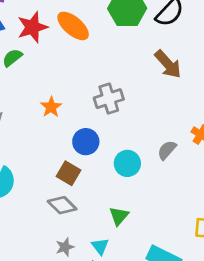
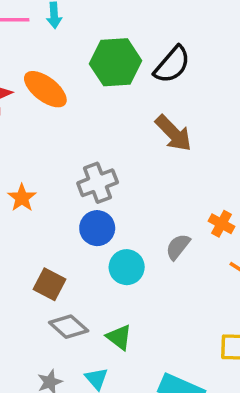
blue circle: (86, 142) -> (97, 228), moved
gray diamond: (62, 205) -> (69, 327), moved
green triangle: (119, 216) -> (119, 337), turned -30

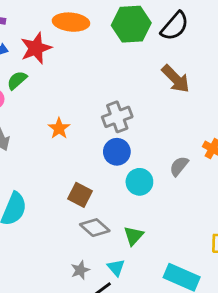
orange ellipse: (45, 89) -> (71, 22), moved, turned -32
green triangle: (119, 337) -> (134, 236), turned 35

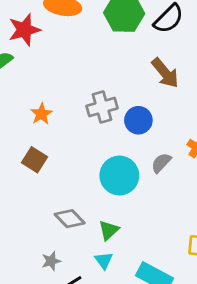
blue circle: (117, 152) -> (138, 120), moved
cyan circle: (139, 182) -> (119, 176), size x1.4
brown square: (80, 195) -> (34, 160), moved
cyan triangle: (116, 268) -> (104, 260), moved

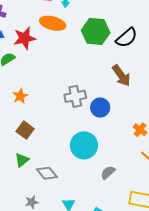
orange star: (41, 114) -> (20, 96), moved
gray semicircle: (161, 163) -> (108, 173), moved
green triangle: (109, 230) -> (22, 160), moved

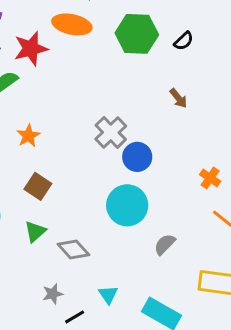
black semicircle: (127, 38) -> (184, 41), size x0.6
brown arrow: (121, 76) -> (178, 98), size x0.6
gray cross: (75, 96) -> (111, 132), turned -30
blue circle: (100, 108) -> (137, 157), moved

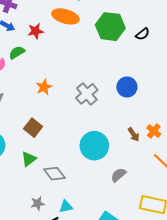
red star: (31, 49) -> (36, 31), size x0.7
brown arrow: (178, 98) -> (134, 135), moved
orange star: (28, 136) -> (44, 87), moved
blue circle: (137, 157) -> (127, 87), moved
cyan triangle: (108, 295) -> (66, 207), moved, turned 48

